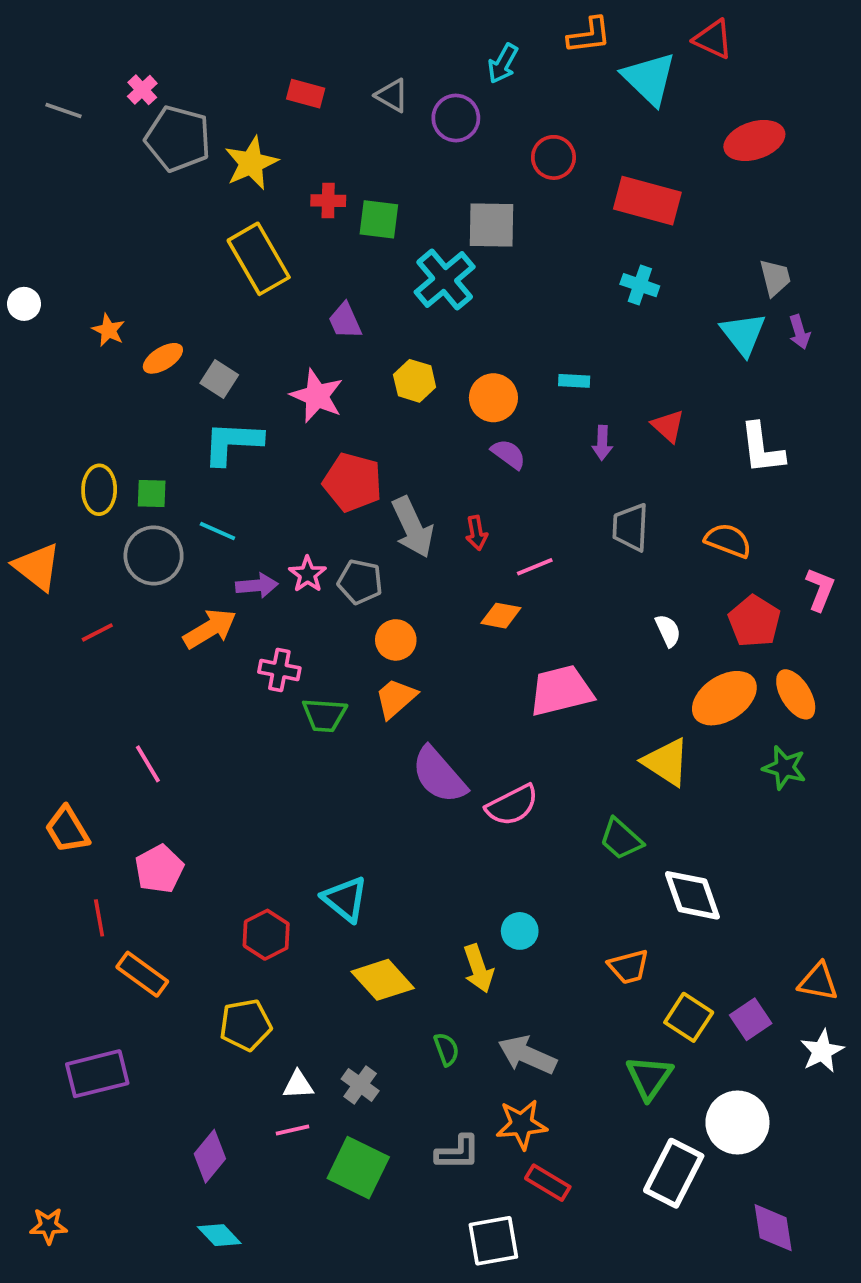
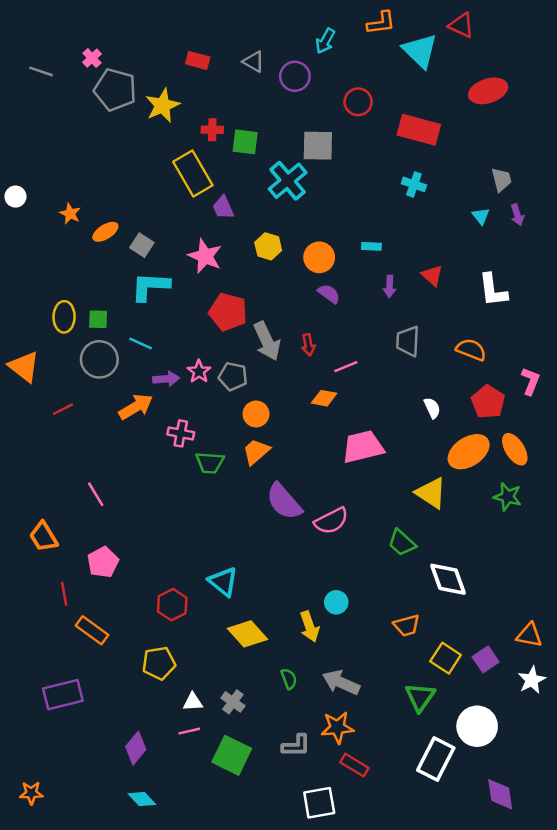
yellow rectangle: (259, 259) -> (193, 173), moved
cyan triangle: (743, 334) -> (481, 216), size x0.6

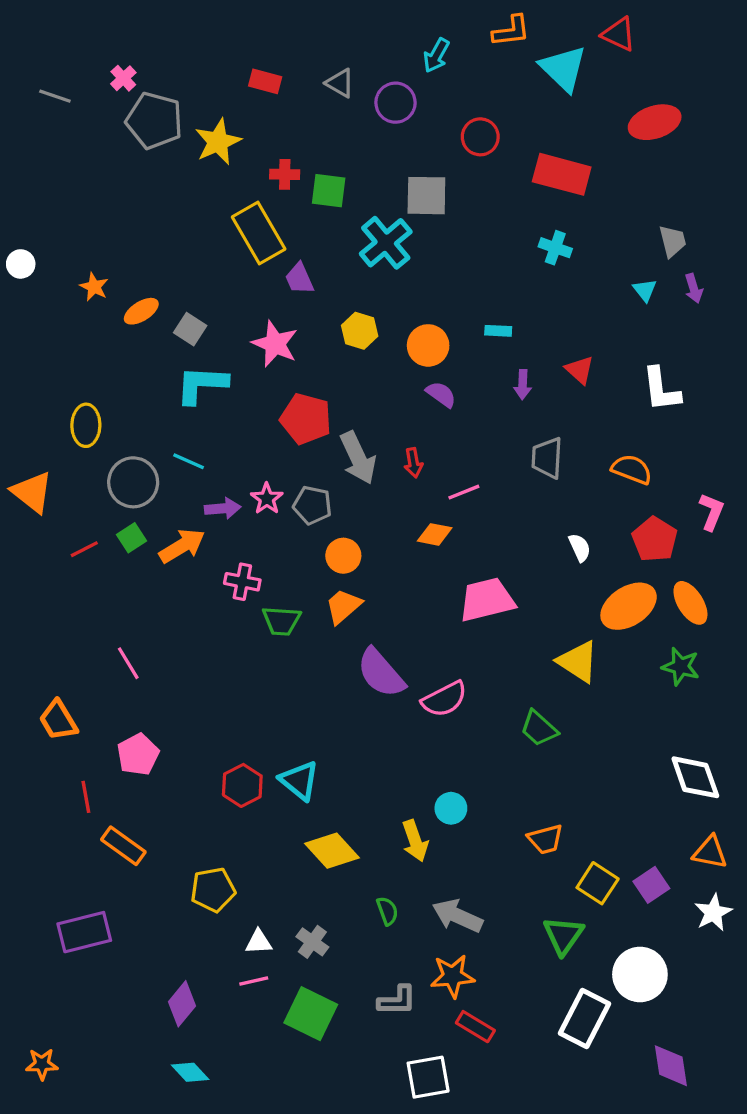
green square: (98, 319) -> (132, 538), moved, turned -35
white diamond: (448, 579) -> (695, 777), moved
red hexagon: (172, 605) -> (242, 785), moved

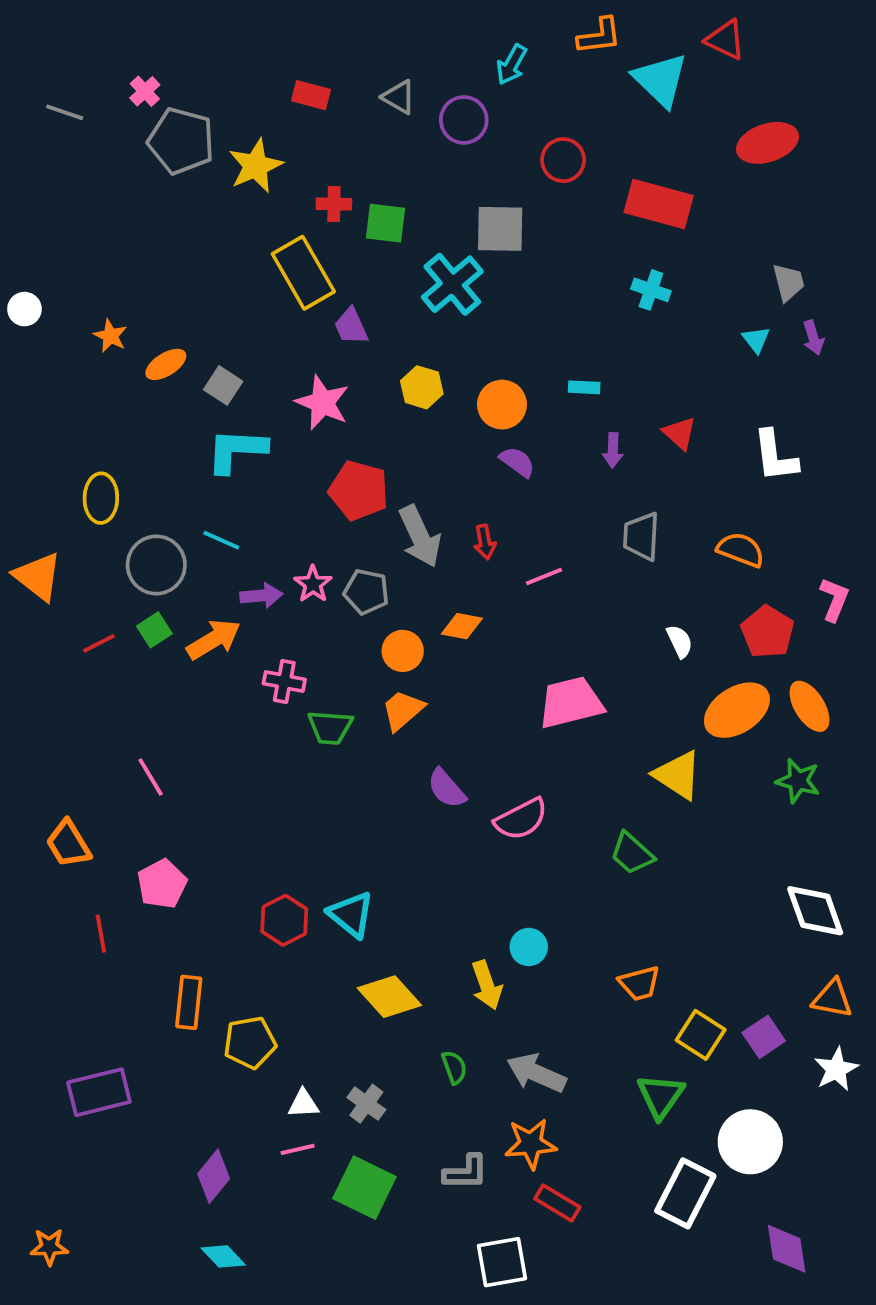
orange diamond: (435, 534) -> (462, 626), moved
purple semicircle: (381, 673) -> (447, 788), size x0.7
orange rectangle: (123, 846) -> (189, 1002), moved, turned 60

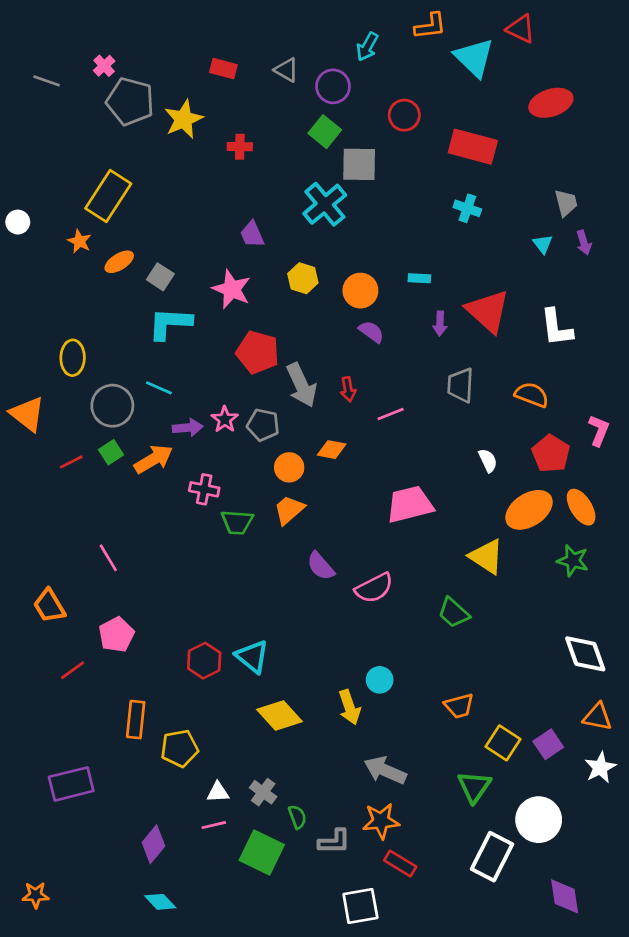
green square: (385, 223) -> (325, 132), moved, turned 32
yellow rectangle: (303, 273) -> (108, 196), moved, turned 63
red triangle: (680, 433) -> (488, 311), size x1.8
red line: (101, 934) -> (73, 670), turned 64
green semicircle: (454, 1067) -> (297, 817), moved

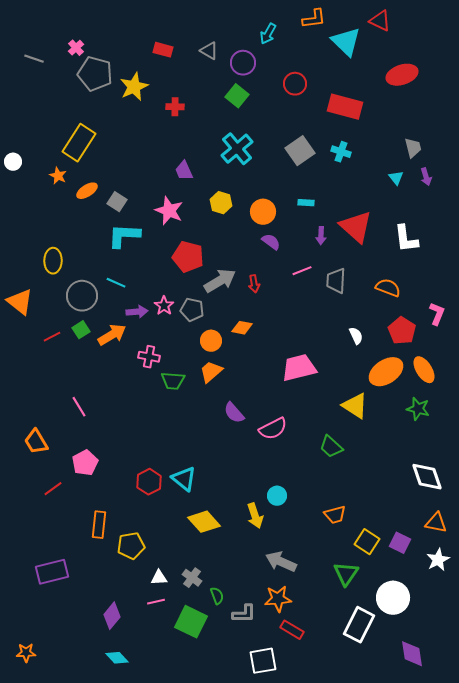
gray square: (359, 164) -> (300, 151), moved, turned -36
gray arrow: (301, 385) -> (220, 281), turned -96
pink line: (391, 414) -> (302, 271), moved
purple square: (548, 744) -> (400, 543), turned -30

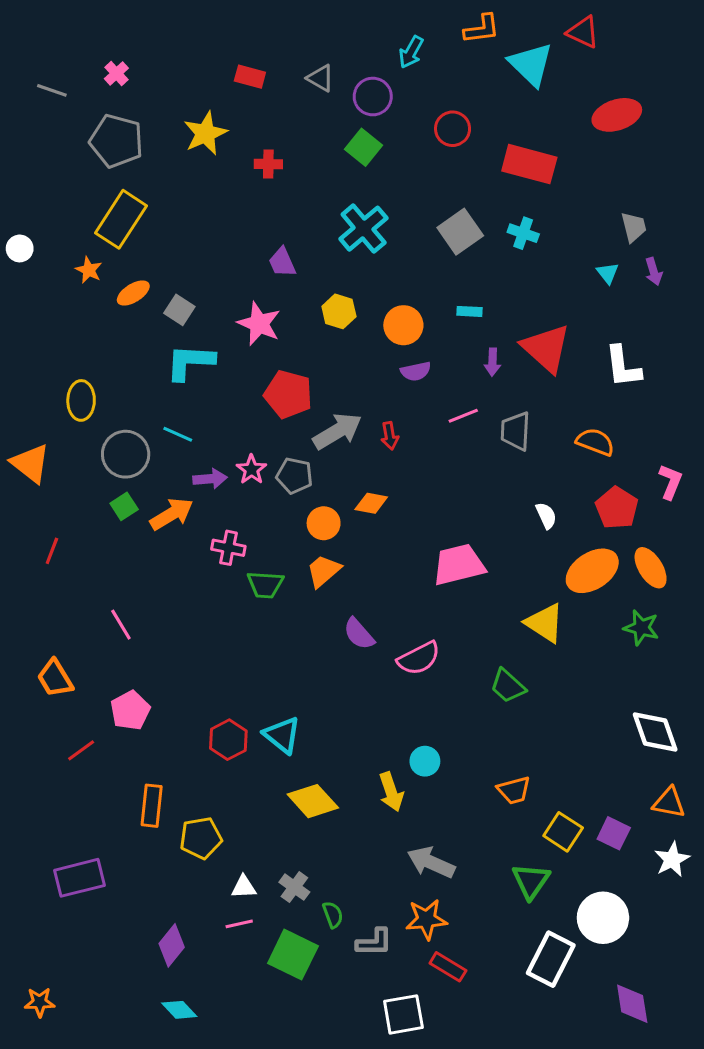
gray pentagon: (95, 74) -> (116, 141), moved
purple semicircle: (271, 242) -> (416, 371), turned 132
red line: (52, 337) -> (52, 551), moved, turned -42

